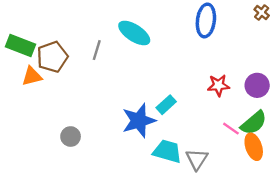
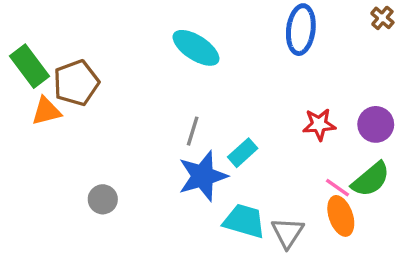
green rectangle: (20, 46) -> (30, 66), turned 32
gray line: (97, 50) -> (193, 131), moved
orange ellipse: (254, 147) -> (341, 216), moved

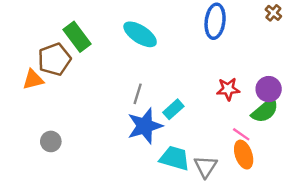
green rectangle: (30, 66) -> (77, 37), moved
green semicircle: (371, 179) -> (265, 111), moved
gray circle: (103, 199) -> (51, 141), moved

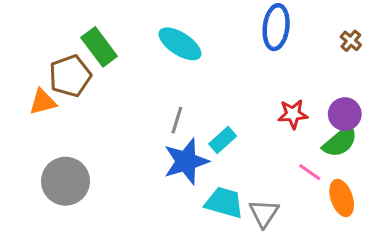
brown cross: (273, 13) -> (351, 41), moved
gray circle: (51, 141) -> (66, 181), size x1.8
orange ellipse: (244, 155) -> (342, 198), moved

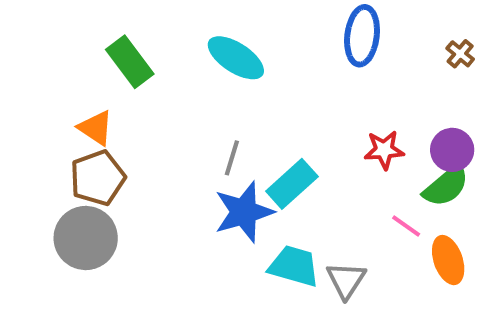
brown pentagon: (70, 76) -> (98, 178), moved
orange triangle: (43, 102) -> (96, 128), moved, turned 48
cyan rectangle: (223, 140) -> (292, 184), size x1.4

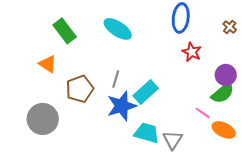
red star: (384, 150) -> (192, 52), moved, turned 30
brown pentagon: (98, 178) -> (80, 89), moved
orange ellipse: (448, 260) -> (224, 130), turned -45

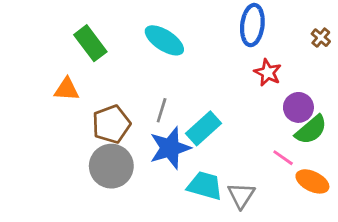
orange triangle: (48, 64) -> (67, 89), turned -30
purple circle: (226, 75) -> (298, 107), moved
gray circle: (43, 119) -> (111, 166), moved

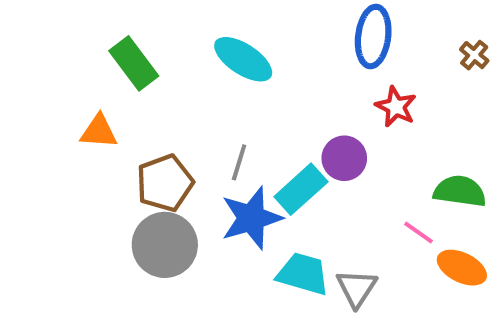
purple circle: (298, 107) -> (344, 158), moved
green semicircle: (311, 130) -> (460, 191), turned -132

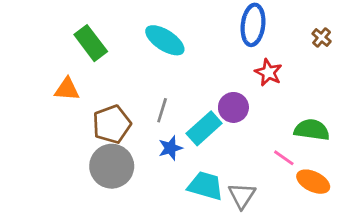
blue star: (251, 218) -> (170, 148), size x0.6

